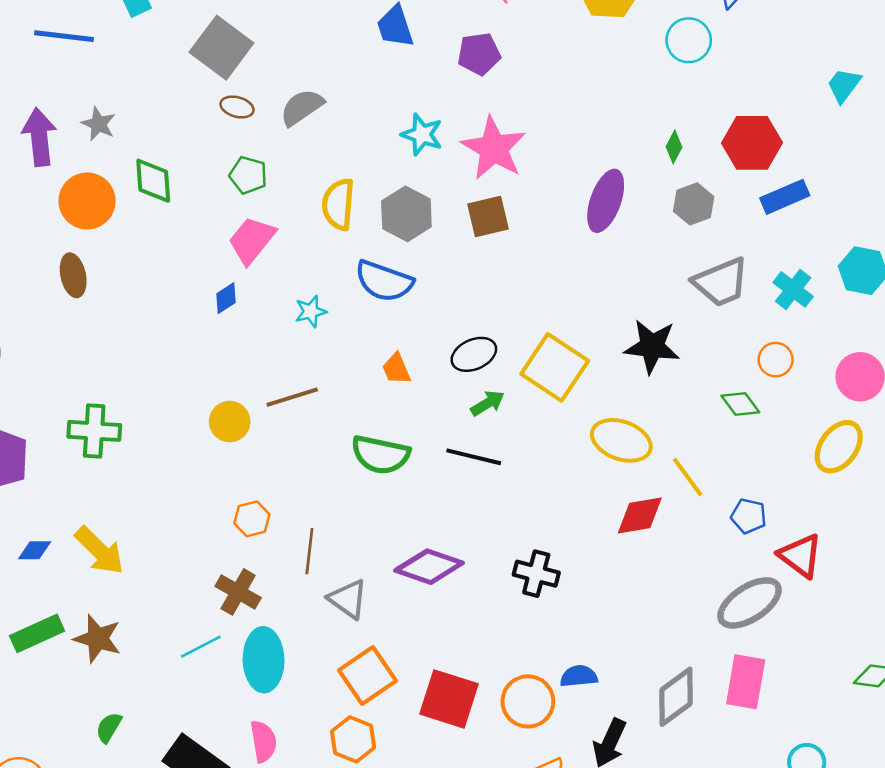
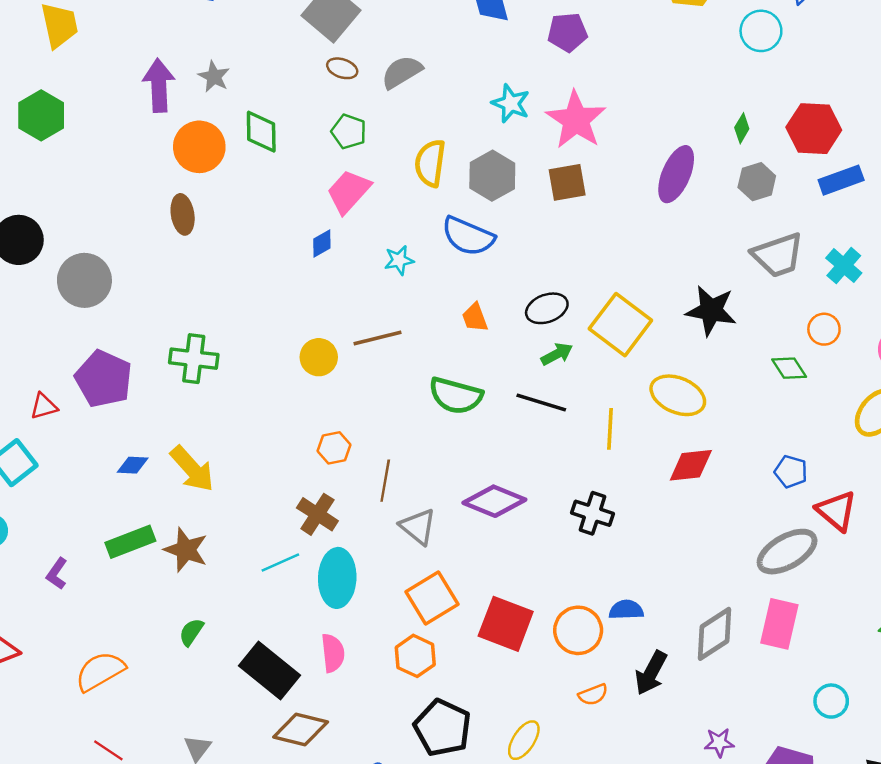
yellow line: (688, 477) -> (610, 429), moved, turned 36

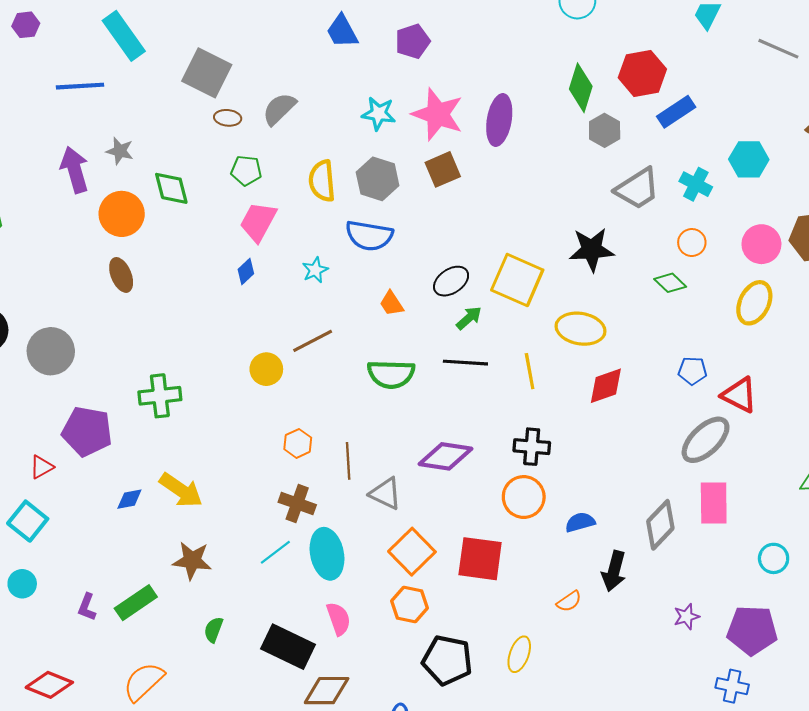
green diamond: (742, 128) -> (581, 88), size x1.8
purple ellipse: (676, 174) -> (499, 120), moved
green rectangle: (130, 542) -> (136, 603), moved
orange circle: (578, 630) -> (524, 497), moved

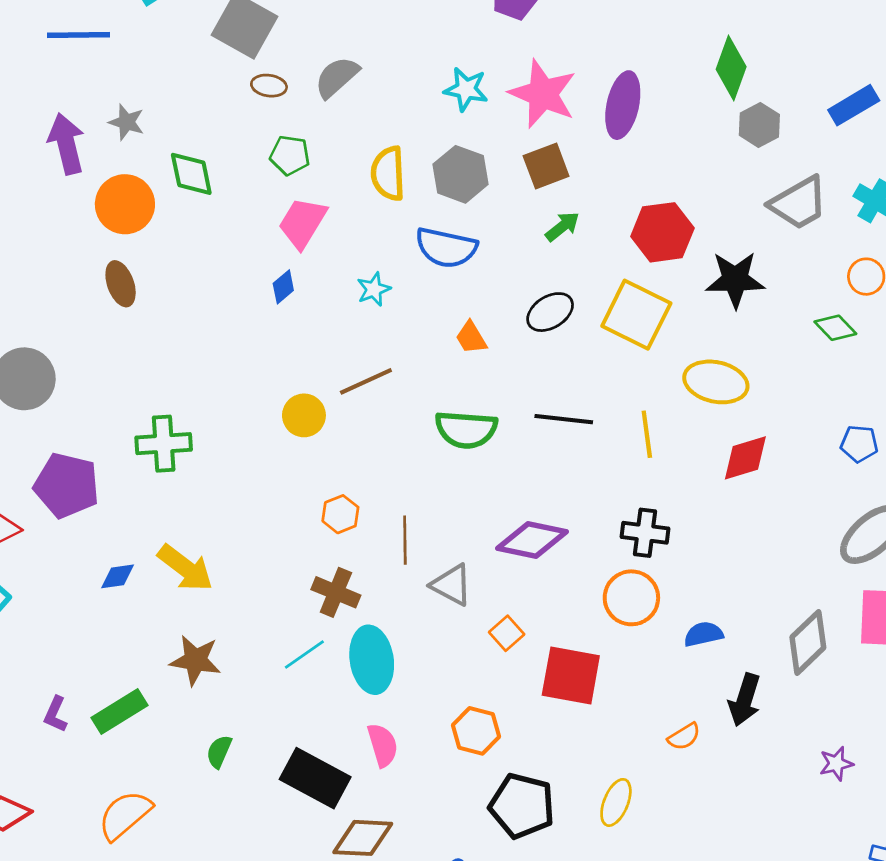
red hexagon: (642, 73) -> (662, 232), moved
green arrow: (469, 318) -> (562, 227), moved
orange square: (412, 552) -> (507, 633), moved, size x0.6

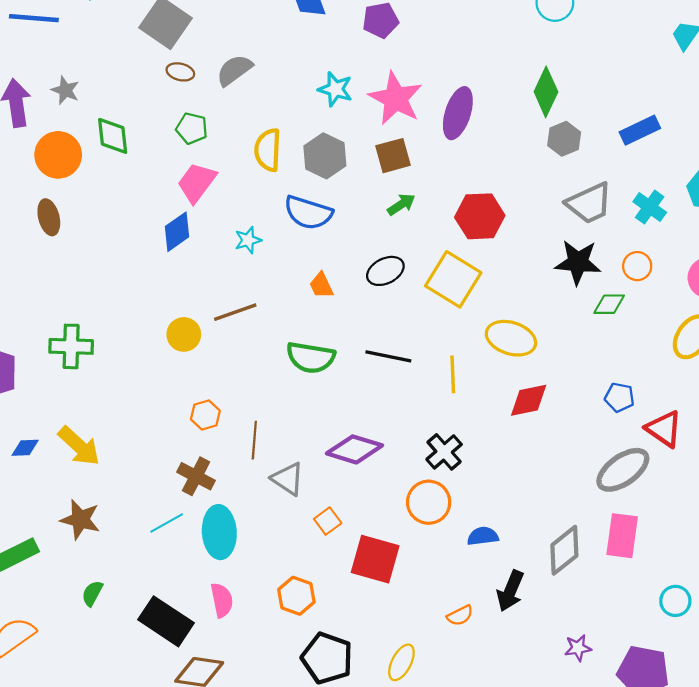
black star: (735, 280) -> (578, 262), moved
blue diamond: (283, 287) -> (177, 232), size x1.5
green diamond: (835, 328) -> (609, 304), turned -52
black cross: (645, 533) -> (444, 452), turned 36

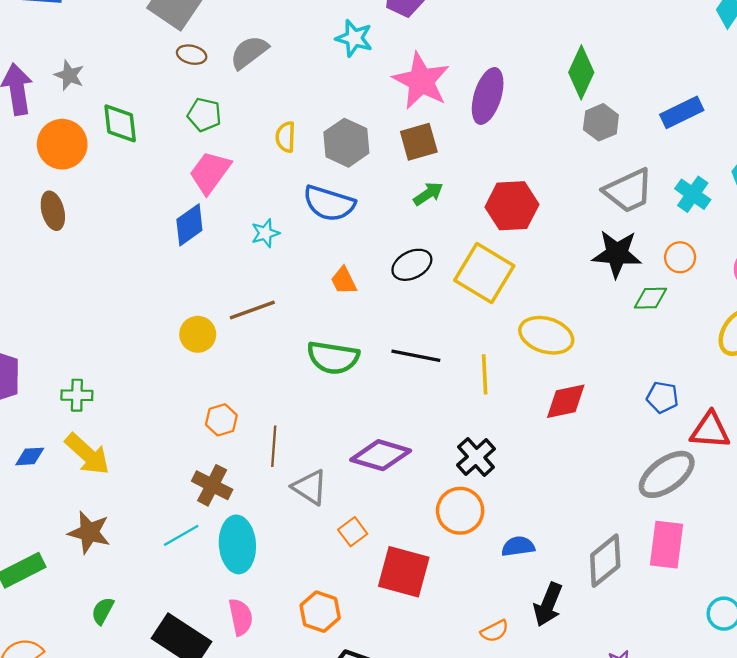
cyan star: (335, 89) -> (354, 38), moved
yellow semicircle: (268, 150) -> (285, 137), size x0.7
green cross: (71, 346) -> (77, 395), moved, size x0.7
red triangle: (664, 429) -> (710, 430), turned -30

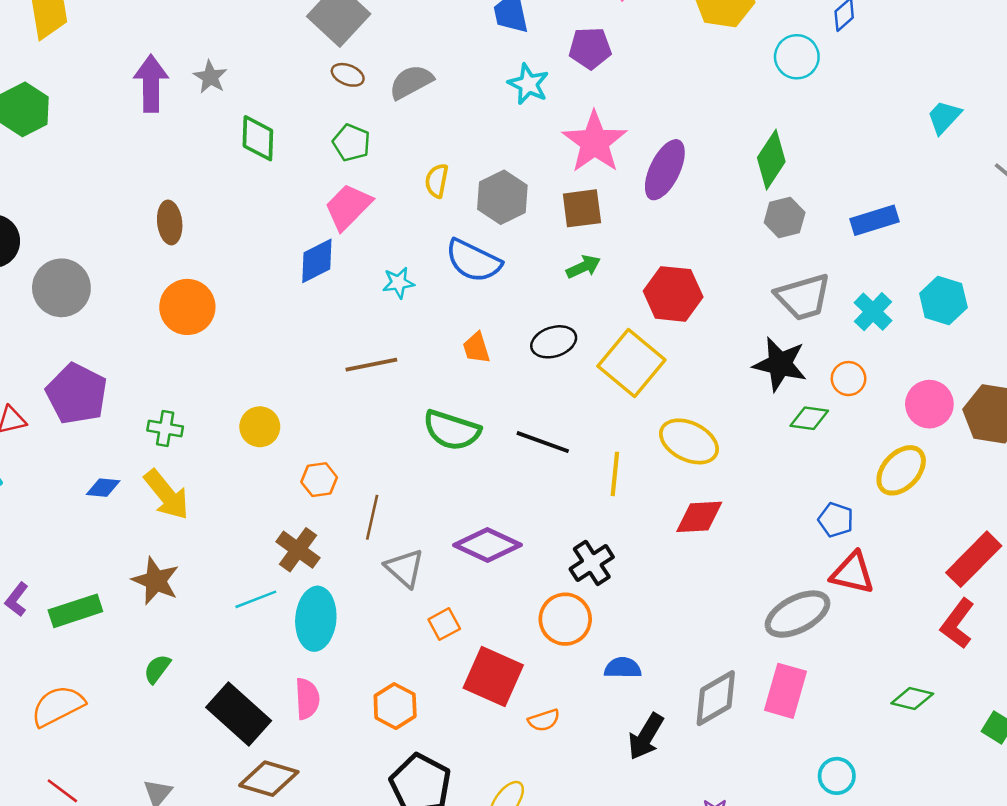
orange circle: (62, 144) -> (187, 307), moved
yellow circle: (198, 334) -> (260, 427), moved
blue pentagon: (662, 397) -> (836, 520), moved
orange semicircle: (495, 631) -> (544, 720), moved

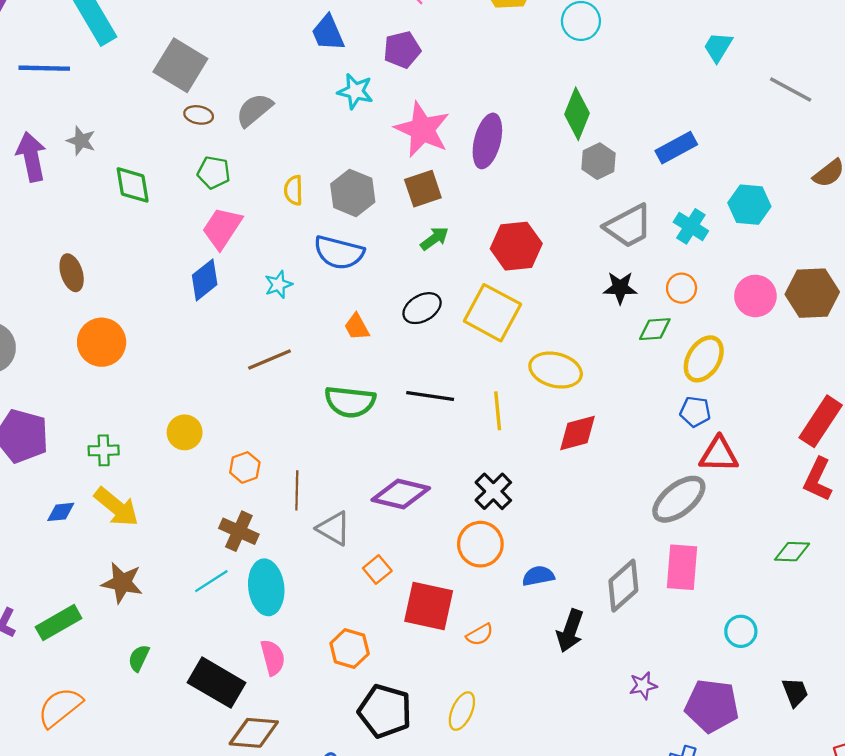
black star: (780, 364) -> (620, 288), size x0.7
yellow ellipse: (901, 470) -> (704, 359), moved

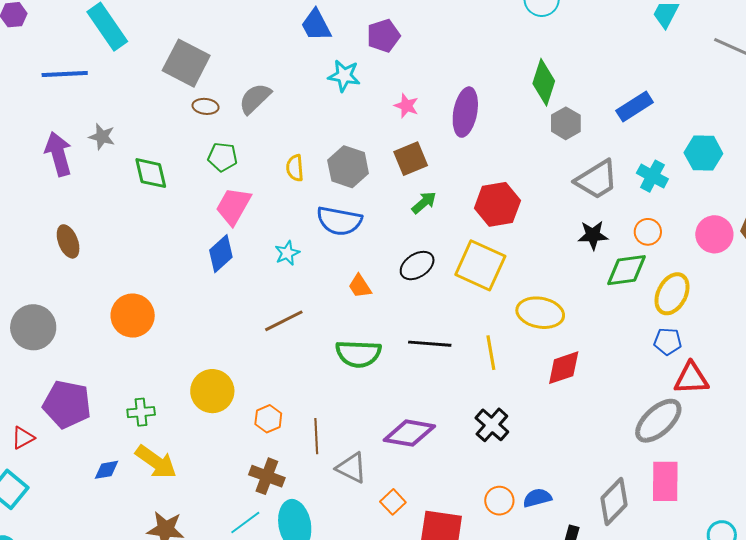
pink star: (422, 129) -> (406, 106), size x0.5
brown ellipse: (72, 273) -> (68, 241), moved
green diamond: (655, 329) -> (626, 270), size x1.4
yellow circle: (185, 432) -> (212, 391), size x1.4
orange circle: (480, 544) -> (499, 501), moved, size x0.7

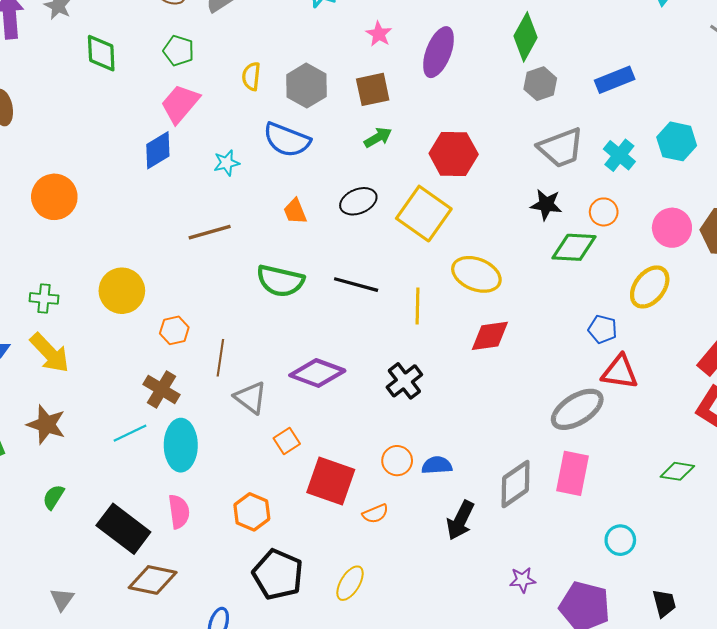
yellow ellipse: (672, 294) -> (650, 287), moved

